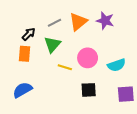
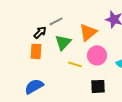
orange triangle: (78, 22) -> (88, 32), moved
gray line: (54, 23) -> (56, 21), moved

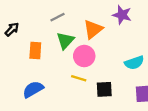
black arrow: (40, 32) -> (12, 29), moved
pink circle: (97, 55) -> (84, 56), moved
yellow line: (75, 64) -> (79, 78), moved

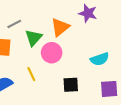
gray line: (58, 17) -> (14, 24), moved
yellow line: (79, 78) -> (31, 74), moved, turned 48

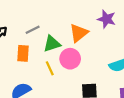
green triangle: (33, 38) -> (52, 44), turned 30
yellow line: (31, 74) -> (50, 68), moved

